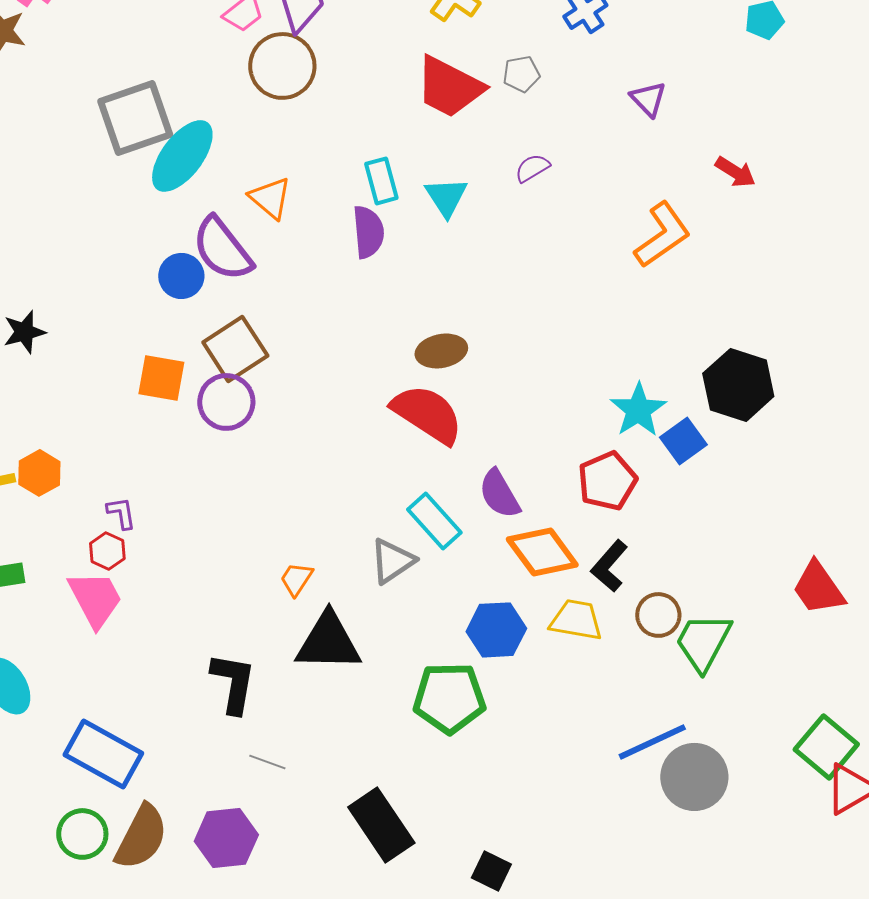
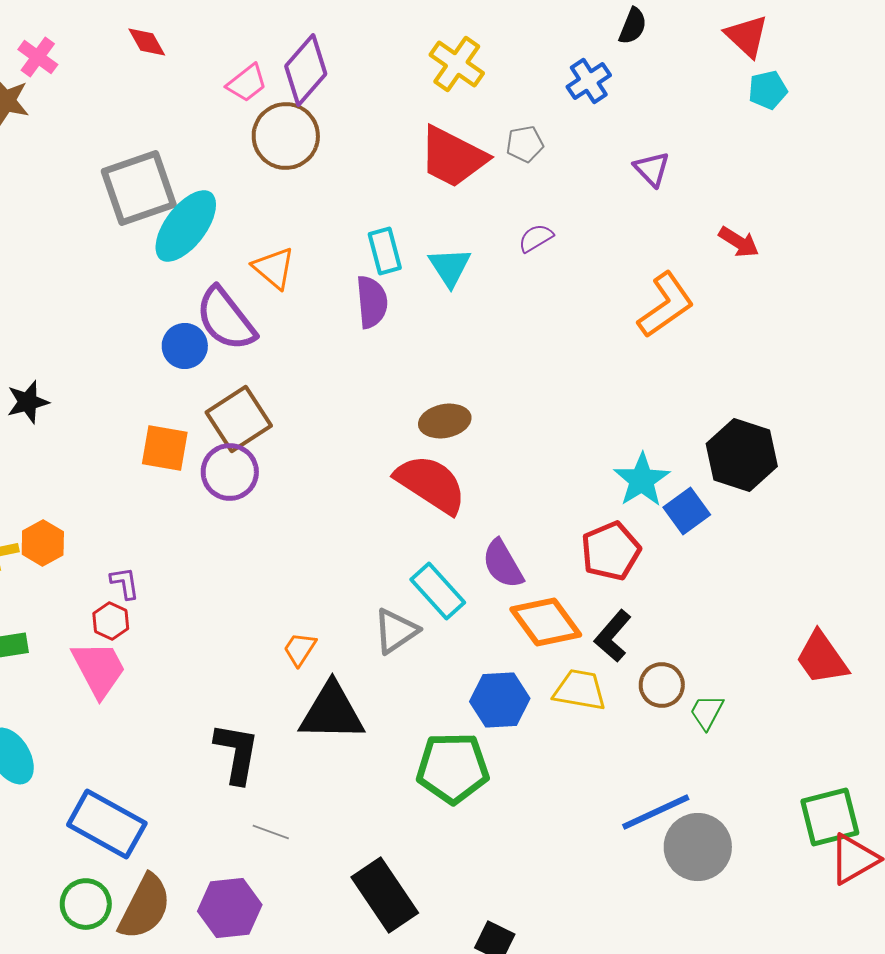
green trapezoid: (703, 642) -> (707, 712), size x0.6
green square: (826, 747) -> (830, 817), turned 36

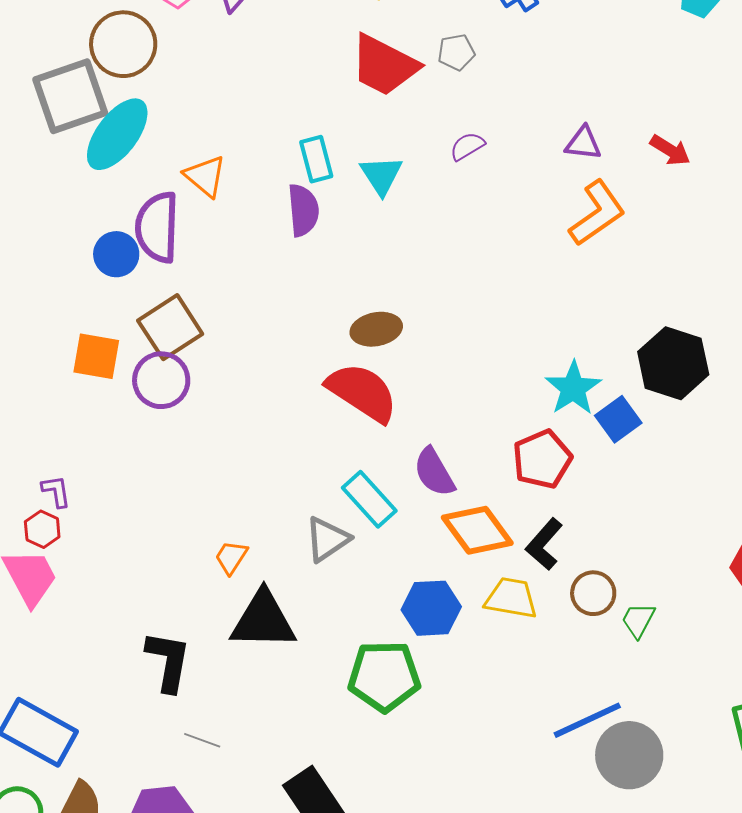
brown circle: (286, 136) -> (123, 44), moved
purple triangle: (652, 169) -> (583, 143), moved, turned -39
purple semicircle: (226, 319) -> (157, 227), turned 40

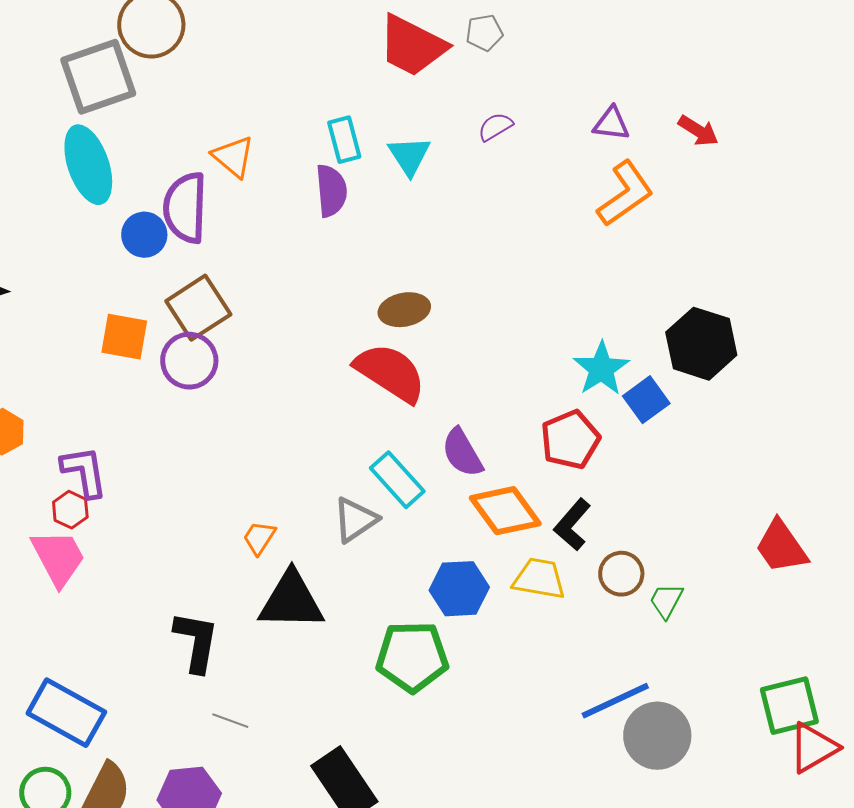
cyan ellipse: (117, 134) -> (88, 165), moved, turned -56
purple L-shape: (56, 491) -> (84, 472), size x1.6

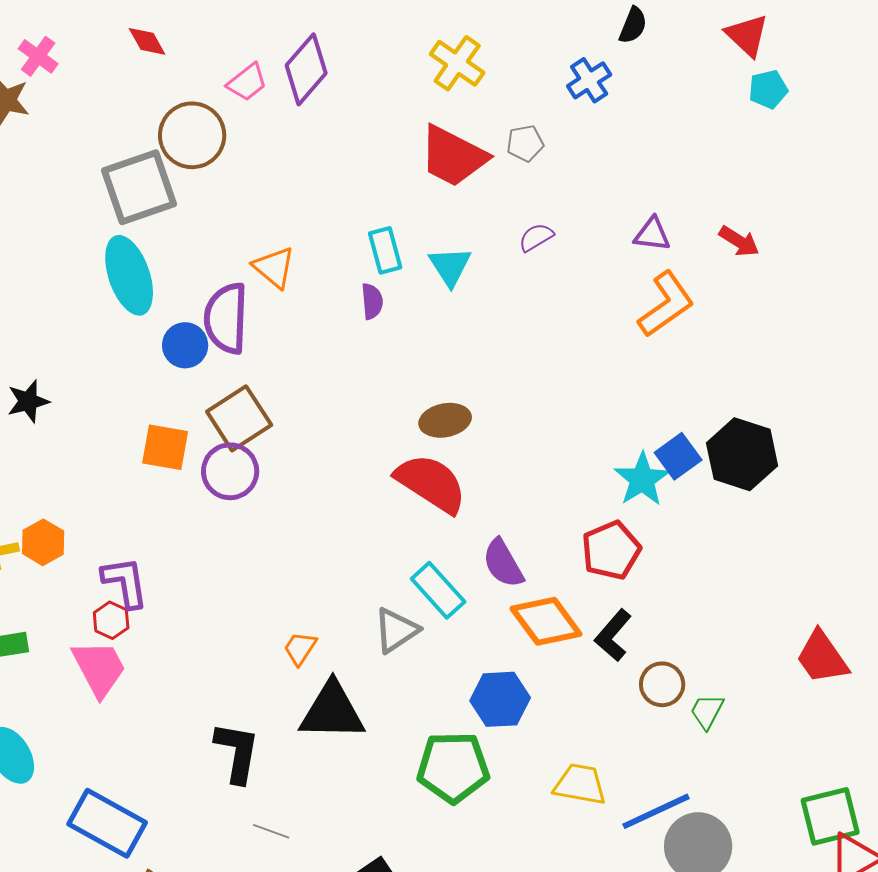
purple semicircle: (331, 191) -> (372, 301), size x0.7
blue square: (646, 400) -> (678, 456), moved
yellow trapezoid: (539, 579) -> (580, 784), moved

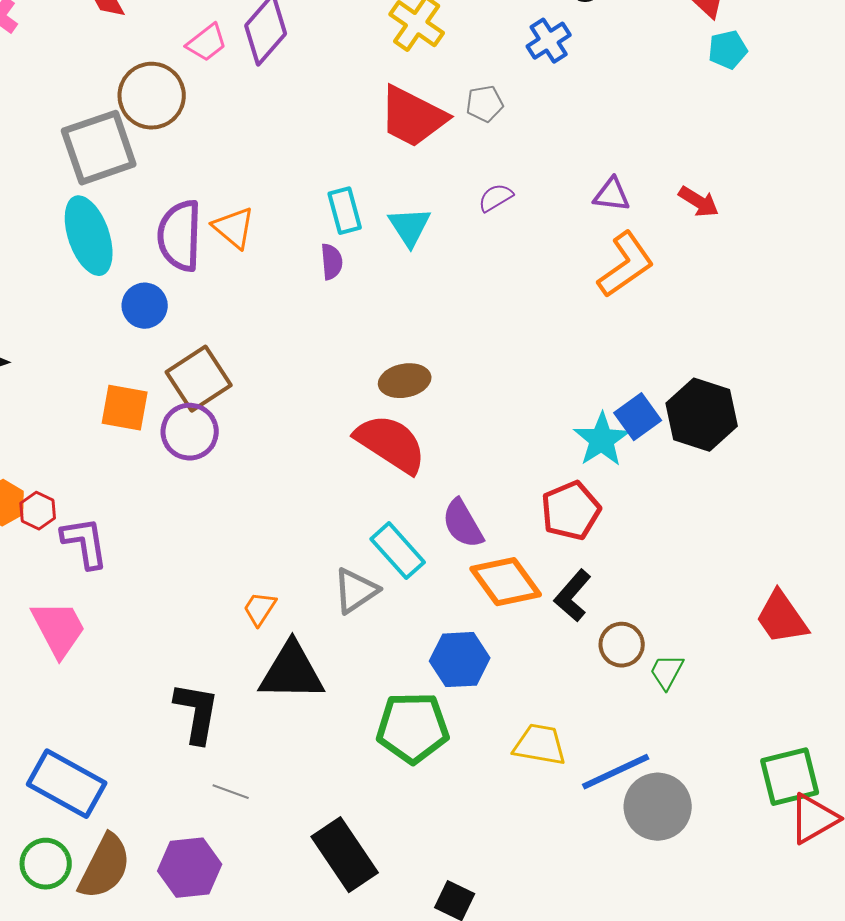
purple semicircle: (226, 318) -> (180, 236), moved
red hexagon: (111, 620) -> (38, 511), moved

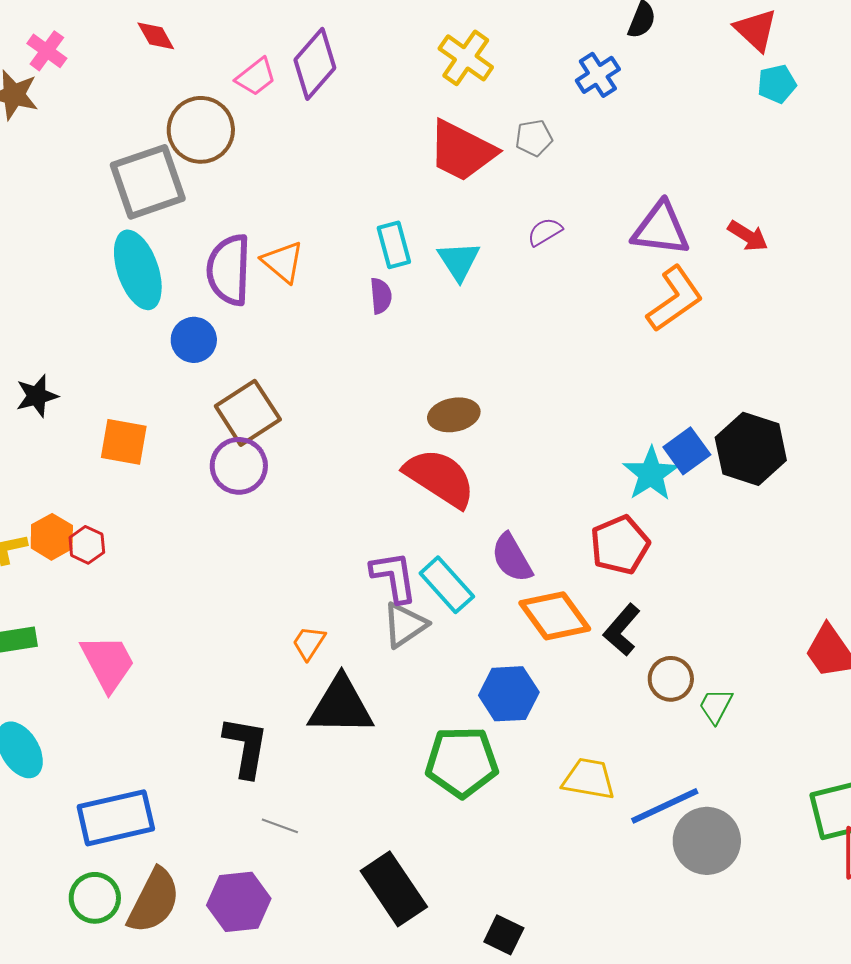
purple triangle: (612, 195) -> (661, 229), size x1.6
orange square: (125, 408) -> (124, 442), moved
purple L-shape: (85, 543) -> (394, 577), moved
blue rectangle: (67, 784) -> (116, 818), turned -42

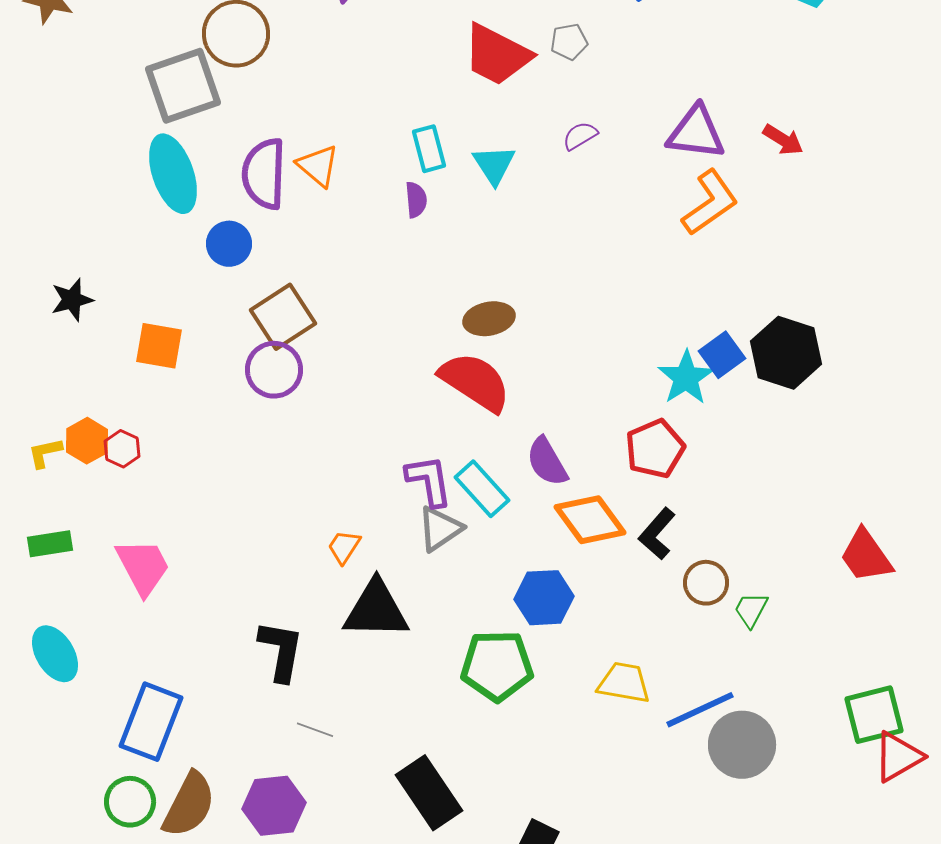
blue rectangle: (116, 818) -> (151, 722), turned -56

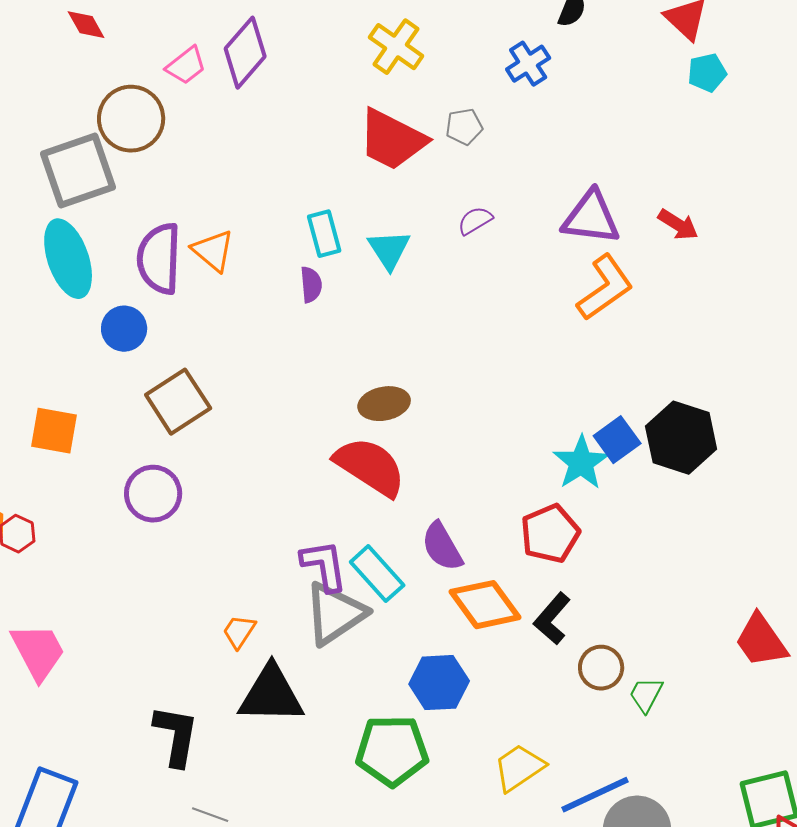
purple circle: (274, 370) -> (153, 494), moved
gray triangle: (440, 529) -> (335, 614), size x1.4
yellow trapezoid: (624, 683) -> (519, 768), turned -44

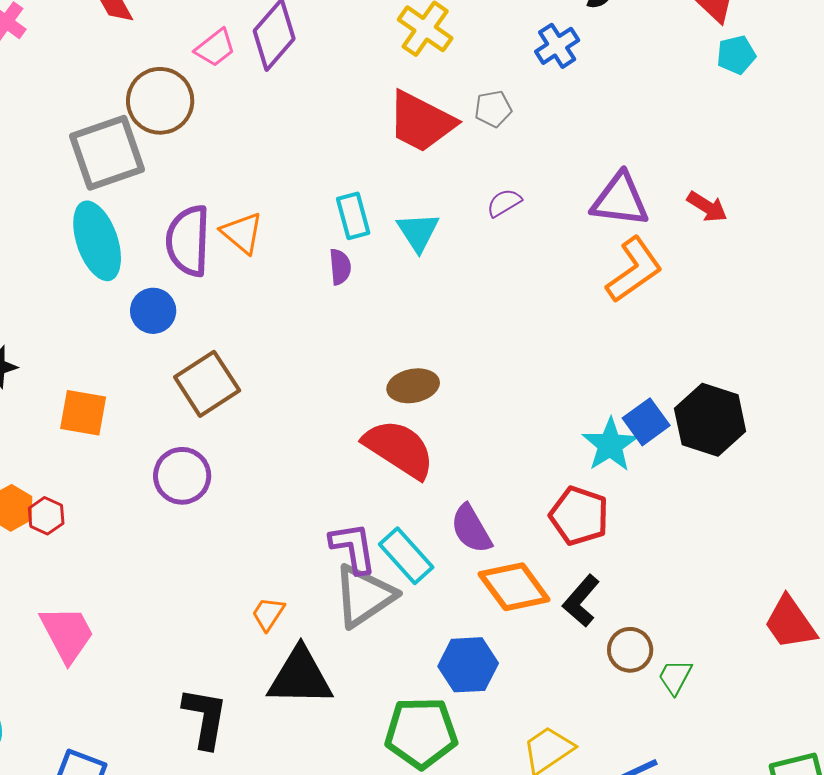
red pentagon: (550, 534) -> (579, 516), turned -30

